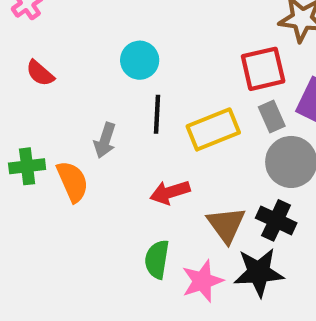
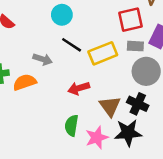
black line: (157, 114) -> (72, 45), turned -60
gray rectangle: (272, 116) -> (135, 46), turned -63
gray arrow: (105, 140) -> (43, 59), turned -90
orange semicircle: (73, 181) -> (25, 82), turned -85

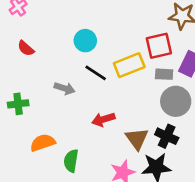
yellow rectangle: (103, 53) -> (129, 65), moved
orange semicircle: (25, 82) -> (43, 143), moved
green semicircle: (72, 126) -> (71, 161), moved

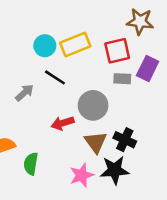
yellow rectangle: (129, 65) -> (75, 44), moved
gray arrow: (65, 88) -> (24, 93), turned -60
gray circle: (176, 101) -> (93, 105), moved

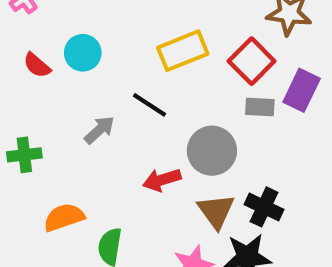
cyan circle: (45, 46) -> (83, 53), moved
red square: (117, 51) -> (252, 61), turned -32

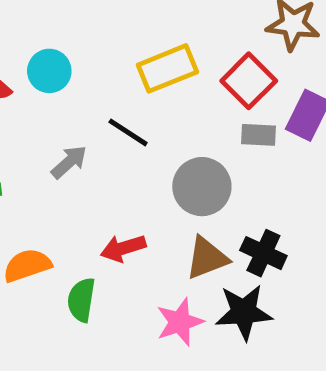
red arrow: (162, 180) -> (123, 248), moved
brown triangle: (216, 211) -> (207, 258), turned 45

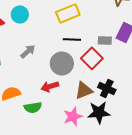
red square: (249, 81) -> (92, 58), moved
black line: (128, 132) -> (72, 39), moved, turned -30
gray circle: (202, 187) -> (62, 63), moved
green semicircle: (81, 300) -> (33, 107), turned -108

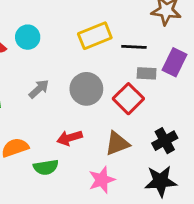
black line: (72, 39) -> (134, 47), moved
gray circle: (62, 63) -> (86, 89), moved
black cross: (107, 88) -> (165, 141), moved, turned 36
black star: (99, 112) -> (161, 181), moved

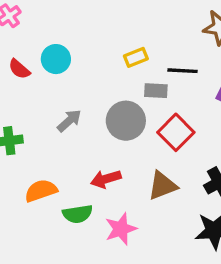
yellow rectangle: (95, 36) -> (136, 57), size x0.6
gray rectangle: (147, 73) -> (156, 91), moved
pink star: (102, 180) -> (121, 229), moved

